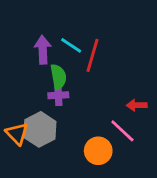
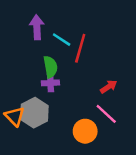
purple arrow: (43, 50) -> (37, 27), moved
red arrow: (137, 105) -> (109, 87), moved, turned 147

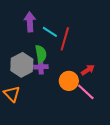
gray hexagon: (34, 113) -> (22, 65), moved
orange circle: (85, 131) -> (69, 81), moved

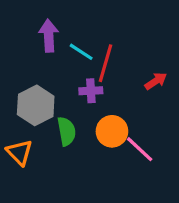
green semicircle: (41, 54) -> (67, 131), moved
purple cross: (41, 67) -> (91, 91), moved
red arrow: (88, 70) -> (156, 81), moved

